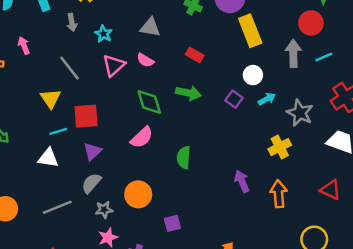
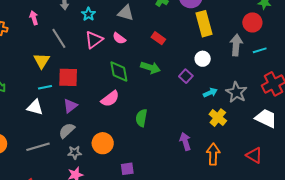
pink arrow: (24, 45) -> (34, 18), moved
cyan arrow: (267, 99) -> (210, 93), moved
yellow cross: (280, 147) -> (218, 118), turned -30

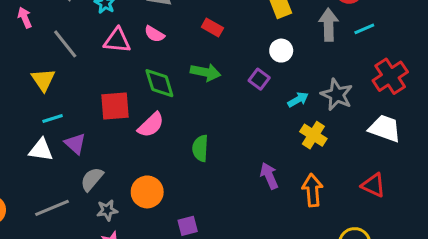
pink triangle: (94, 40) -> (117, 40), turned 48
red square: (68, 77) -> (115, 106), moved
purple triangle: (70, 106) -> (75, 144), moved, turned -35

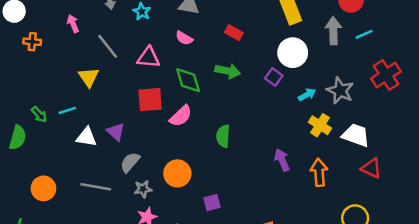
pink triangle: (117, 40) -> (148, 57), moved
white circle: (281, 51) -> (293, 53), size x1.5
cyan line: (53, 118) -> (67, 110), moved
white trapezoid: (385, 128) -> (356, 135), moved
gray line: (52, 208) -> (96, 187), turned 32

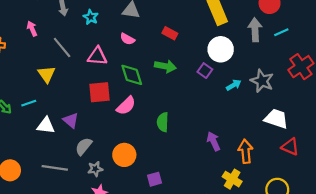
yellow cross: (320, 125) -> (232, 179), moved

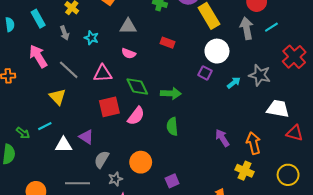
pink arrow: (32, 29) -> (38, 56), size x1.6
green arrow: (165, 66) -> (171, 93), moved

